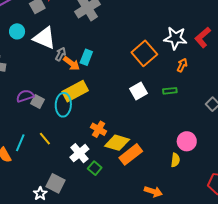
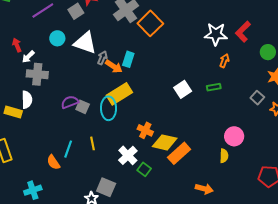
orange square: (144, 53) -> (150, 23), moved
yellow line: (45, 139) -> (93, 143), turned 32

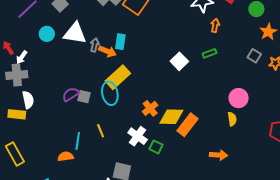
gray cross: (37, 74) -> (17, 75), moved
orange cross: (145, 130) -> (150, 108), turned 35
orange semicircle: (53, 162) -> (66, 156), turned 126

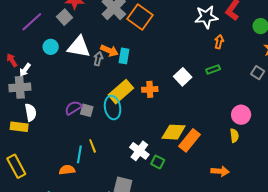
orange arrow: (108, 51) -> (109, 51), moved
orange cross: (150, 108) -> (150, 89), moved, turned 35
yellow line: (101, 131) -> (93, 146), moved

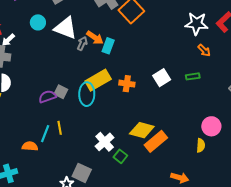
orange arrow: (219, 42) -> (204, 50), turned 112
purple semicircle: (73, 108) -> (47, 97), moved

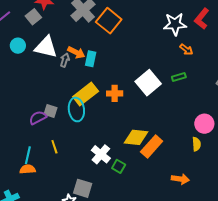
white square: (162, 78) -> (148, 83), size x1.4
cyan line: (45, 134) -> (28, 155), moved

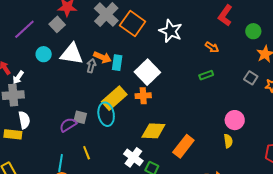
white star: (175, 24) -> (171, 31), moved, turned 30
white square: (148, 83) -> (147, 72), moved
yellow diamond: (136, 137) -> (153, 131), moved

